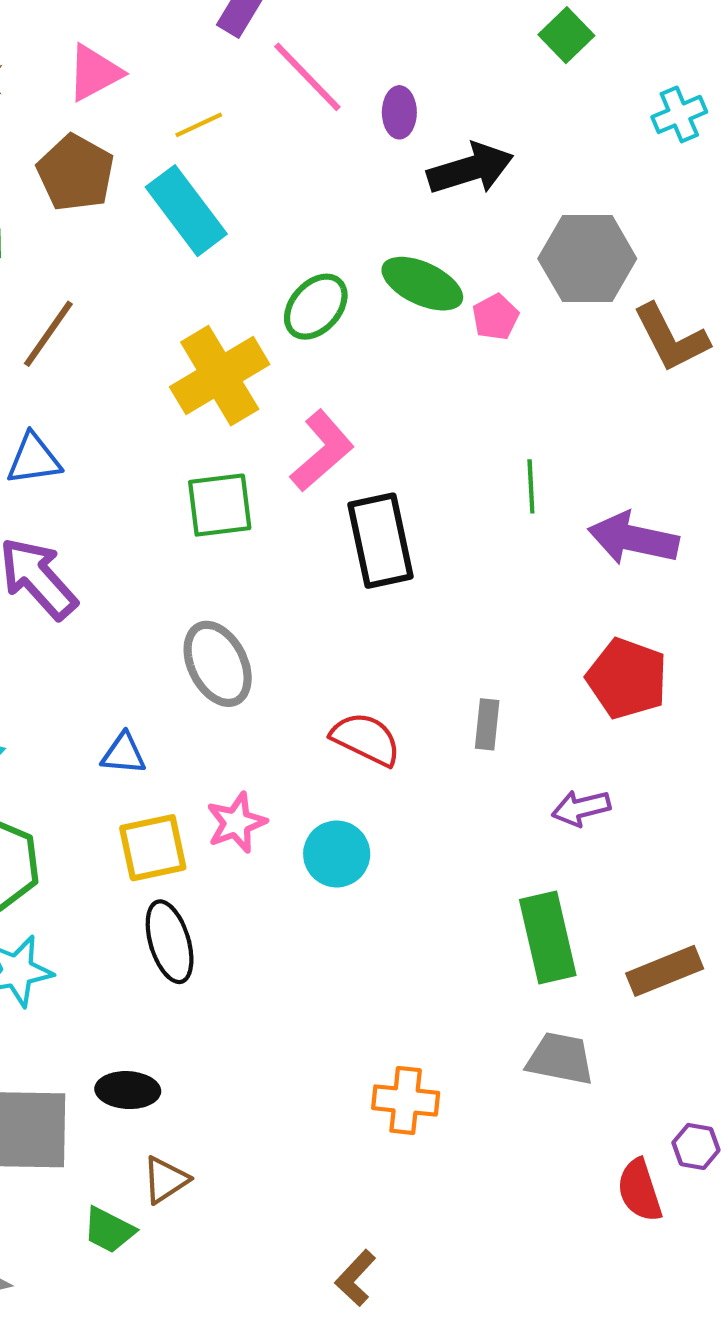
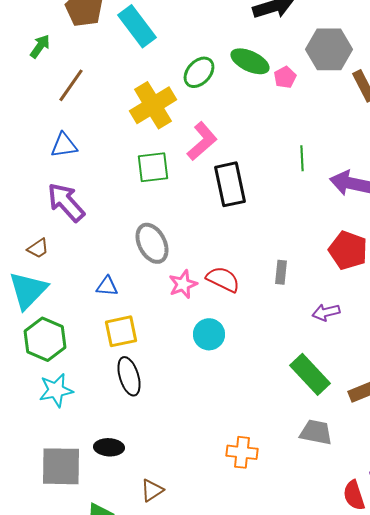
pink star: (236, 823) -> (183, 284), moved
green rectangle: (548, 938) -> (310, 374), turned -30
brown triangle: (165, 1180) -> (152, 490), moved

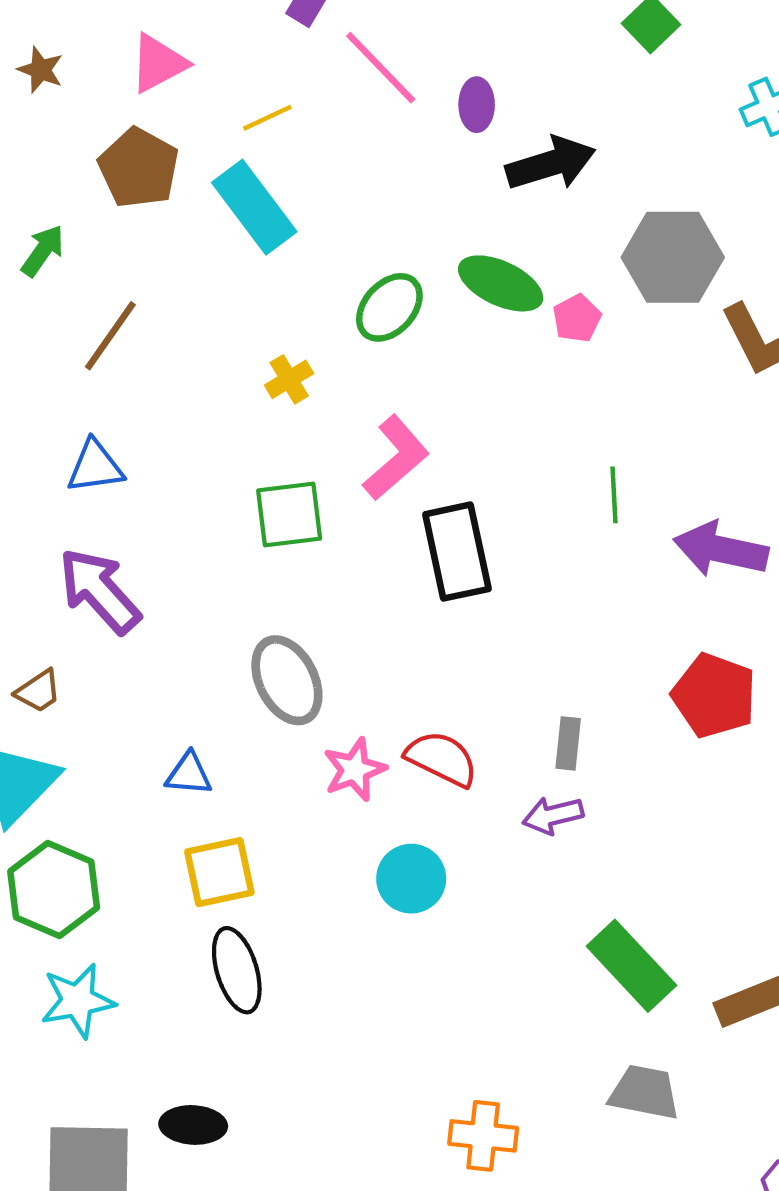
yellow cross: (153, 105) -> (289, 379), size x0.5
purple arrow: (326, 312) -> (553, 815), moved

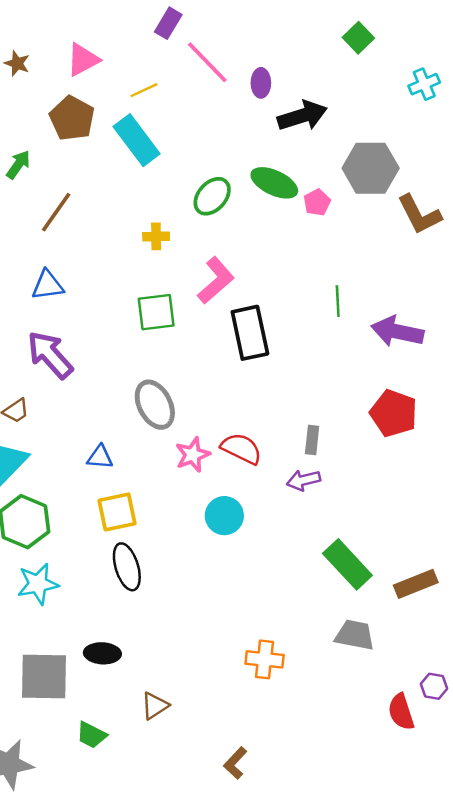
yellow cross: (289, 379) -> (156, 236), turned 30

